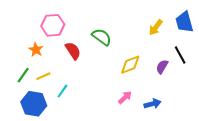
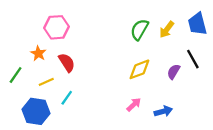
green semicircle: (102, 37) -> (139, 30), moved, turned -96
red semicircle: (73, 51) -> (67, 63), moved
green line: (23, 75) -> (16, 75), moved

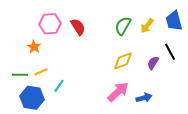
red semicircle: (67, 63) -> (78, 27), moved
green line: (16, 75) -> (20, 75), moved, turned 56
pink arrow: (134, 105) -> (118, 92), size x1.6

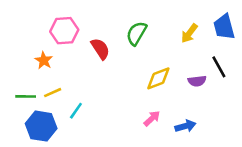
green semicircle: (123, 26) -> (136, 33), moved
red semicircle: (78, 27) -> (100, 49), moved
purple semicircle: (153, 63) -> (197, 81), turned -128
pink arrow: (118, 92) -> (152, 118), size x0.6

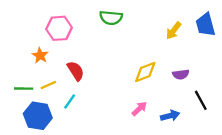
green semicircle: (136, 33) -> (111, 18), moved, turned -115
red semicircle: (100, 49) -> (76, 71), moved
black line: (219, 67) -> (201, 100), moved

